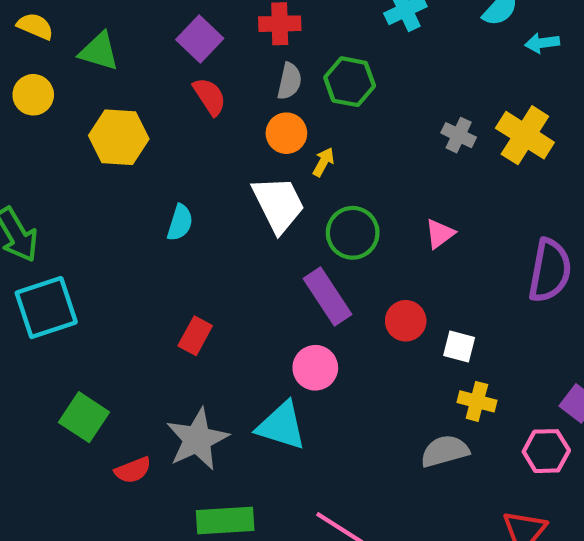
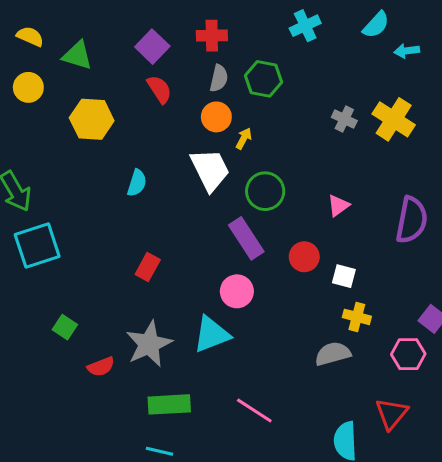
pink triangle: (440, 234) -> (338, 206), moved
green square: (84, 417) -> (65, 327), size x0.7
cyan triangle: (282, 426) -> (212, 334), turned -39

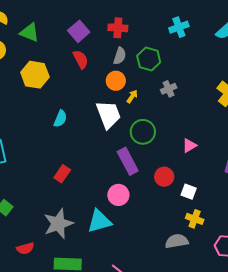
gray cross: (344, 119) -> (169, 89), moved, turned 35
red semicircle: (101, 367) -> (25, 248), moved

